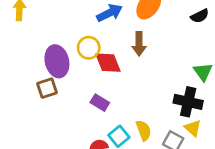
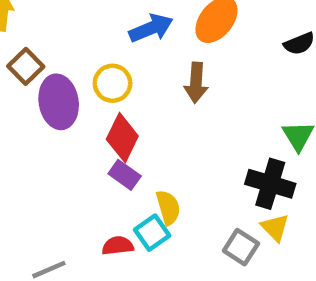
red diamond: (108, 63) -> (122, 138), moved, turned 44
brown square: (47, 88) -> (26, 66), moved, turned -30
yellow semicircle: (144, 130) -> (168, 207), moved

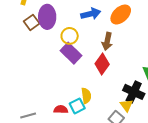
purple ellipse: (59, 102) -> (47, 17), moved
red diamond: (122, 138) -> (102, 64), moved
purple rectangle: (125, 175) -> (71, 53), moved, size x1.5
yellow triangle: (275, 228) -> (126, 105), moved

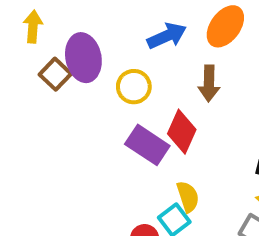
purple rectangle: (71, 53) -> (147, 145), moved
red diamond: (102, 64) -> (182, 132), moved

